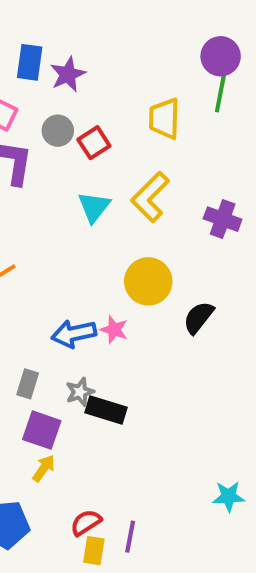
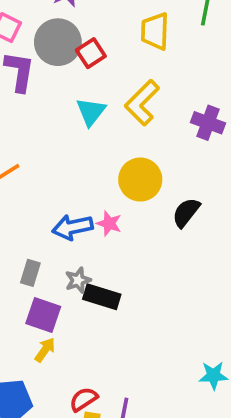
gray circle: (58, 131) -> (58, 42), size x1.6

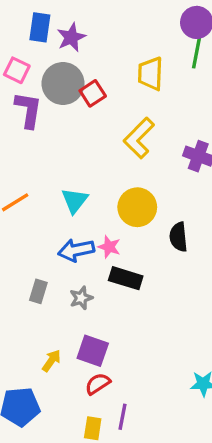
cyan triangle: (91, 112) -> (75, 201), moved
black semicircle: (186, 212) -> (178, 237), turned -44
black rectangle: (102, 297) -> (126, 278), moved
purple square: (43, 315) -> (93, 351), moved
red semicircle: (83, 399) -> (98, 384), moved

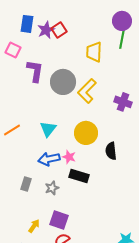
gray circle: (63, 83) -> (63, 82), moved
red square: (93, 93) -> (59, 30), moved
purple L-shape: (28, 110) -> (35, 71), moved

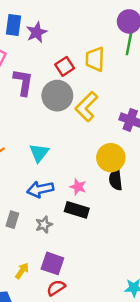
red square: (59, 30) -> (65, 66), moved
yellow circle: (86, 133) -> (111, 158), moved
pink star: (69, 157) -> (78, 187), moved

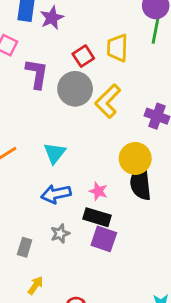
black semicircle: (116, 180) -> (141, 183), size x1.4
gray rectangle: (12, 220) -> (25, 247), moved
purple square: (52, 263) -> (104, 239), moved

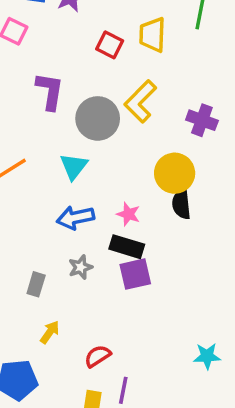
red square: (83, 56) -> (110, 45), turned -30
purple L-shape: (37, 74) -> (50, 91), moved
gray circle: (75, 89) -> (98, 118), moved
black semicircle: (141, 183) -> (181, 204), size x0.7
purple square: (104, 239) -> (135, 274), turned -32

